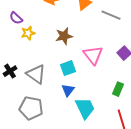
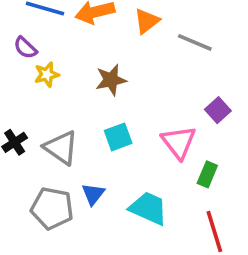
pink triangle: (93, 55) -> (179, 142), moved
blue triangle: (68, 90) -> (93, 194), moved
cyan trapezoid: (85, 108) -> (148, 208), turned -40

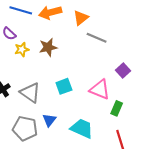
gray line: (195, 42) -> (97, 38), moved
brown star: (111, 80) -> (48, 47), moved
pink triangle: (179, 142) -> (100, 89), turned -30

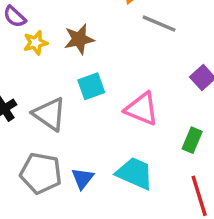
cyan square: (64, 86) -> (91, 86), moved
pink triangle: (100, 89) -> (142, 109), moved
blue triangle: (49, 120) -> (83, 178), moved

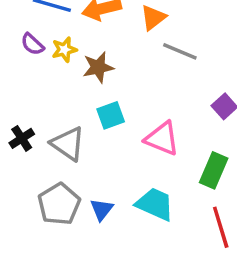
yellow star: (36, 43) -> (64, 50), moved
green rectangle: (192, 140) -> (214, 170), size x1.4
gray pentagon: (41, 173) -> (59, 204), turned 30

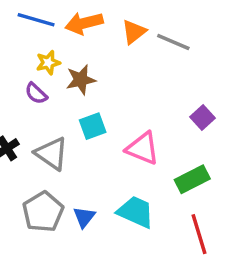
purple semicircle: (32, 44) -> (36, 93), moved
gray line: (180, 51) -> (173, 42), moved
green rectangle: (214, 170) -> (192, 179), turned 40

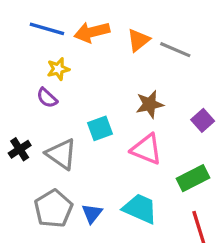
brown star: (81, 80) -> (150, 104), moved

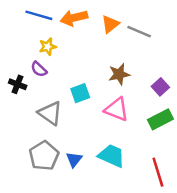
black cross: (20, 149) -> (18, 84), moved, turned -36
green rectangle: (193, 178) -> (160, 119), moved

